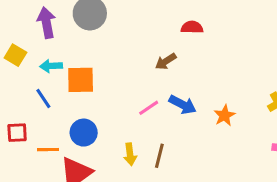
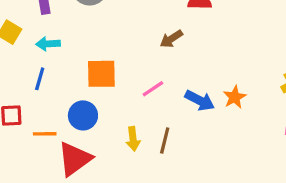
orange square: (81, 80) -> (101, 74), moved
blue line: (43, 98) -> (40, 79), turned 50
blue arrow: (183, 105) -> (200, 100), moved

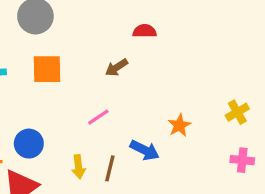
orange square: (101, 74) -> (47, 69), moved
blue arrow: (200, 100) -> (145, 150), moved

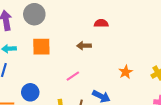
brown arrow: (117, 67) -> (84, 46), turned 32
orange star: (179, 125) -> (126, 72), moved

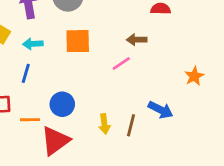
pink line: (73, 76) -> (121, 64), moved

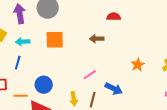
pink line: (121, 64) -> (90, 75), moved

